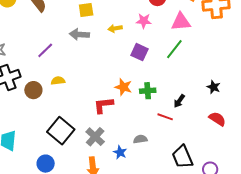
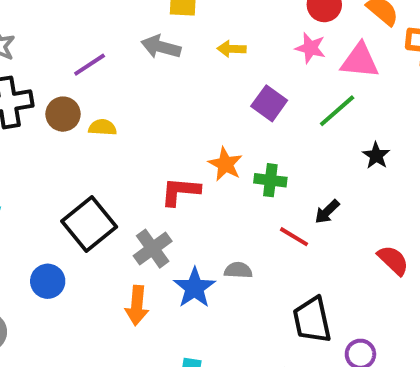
pink star: (144, 21) -> (310, 48), moved
black star: (214, 87) -> (376, 156), moved
brown circle: (33, 90) -> (63, 114), moved
blue star: (120, 152) -> (194, 288), size x1.5

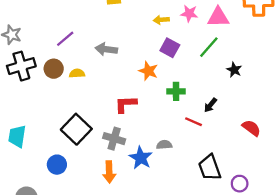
gray arrow: (161, 47) -> (106, 49), moved
yellow arrow: (232, 49) -> (161, 20), moved
orange star: (225, 164) -> (148, 71), moved
gray cross: (153, 249) -> (114, 139), turned -30

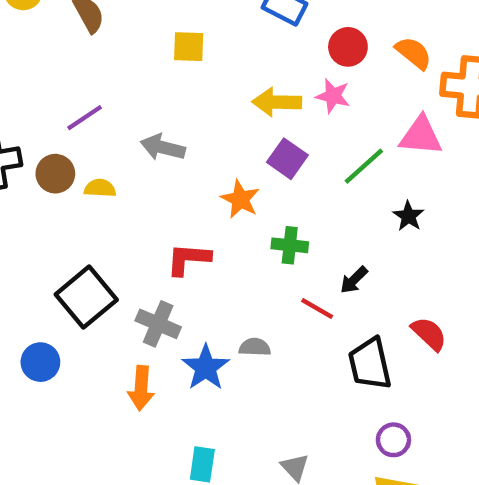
pink triangle: (218, 17) -> (421, 136), moved
yellow arrow: (161, 20) -> (277, 102), size x1.5
black trapezoid: (210, 168) -> (370, 364), moved

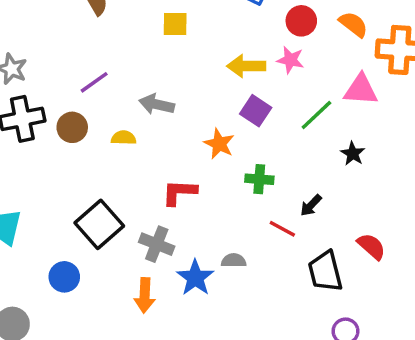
yellow semicircle: (100, 188) -> (124, 138), moved

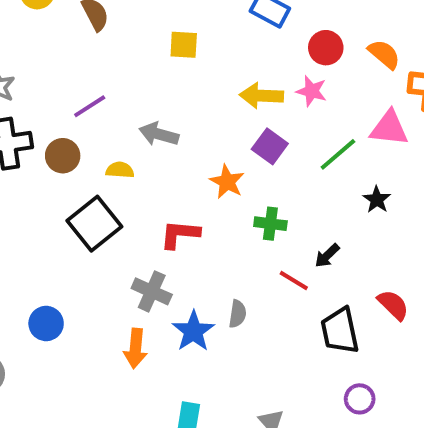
black square: (99, 224) -> (94, 224), moved
gray semicircle: (234, 261) -> (237, 314), turned 95

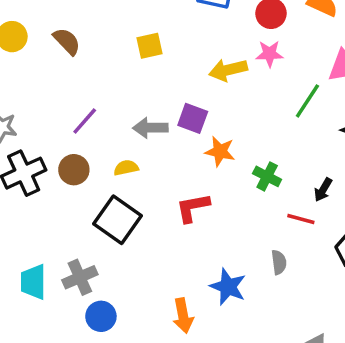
purple square: (270, 146) -> (193, 118), moved
green cross: (270, 224) -> (267, 176), turned 36
gray cross: (152, 291) -> (80, 277), moved, turned -32
gray semicircle: (237, 314) -> (279, 262), moved

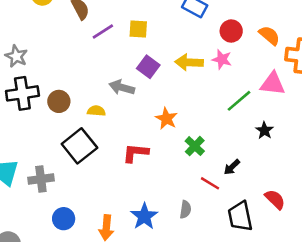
purple square: (193, 118) -> (148, 67), moved
purple line: (85, 121) -> (103, 31), moved
blue circle: (101, 316) -> (64, 219), moved

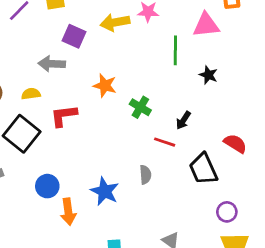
green line: (239, 101) -> (175, 50), turned -36
red L-shape: (135, 153) -> (64, 116), moved
blue circle: (64, 219) -> (47, 186), moved

